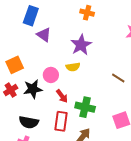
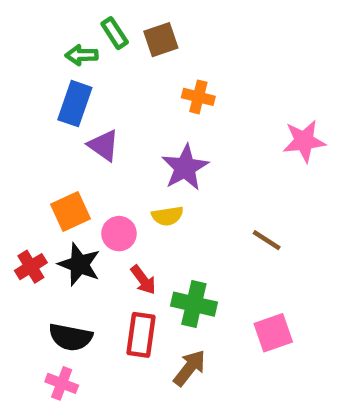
orange square: (15, 65) -> (71, 212), moved
black star: (33, 89) -> (79, 264), turned 30

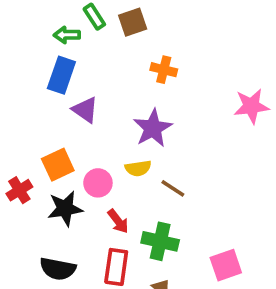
brown line: (267, 240) -> (173, 188), moved
black star: (79, 264) -> (65, 208), turned -30
red cross: (31, 267) -> (19, 190), moved

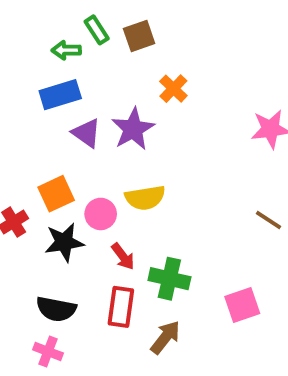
orange cross: (164, 70) -> (173, 89), turned 30
blue rectangle: (61, 75) -> (60, 95), turned 54
purple star: (153, 128) -> (133, 129), moved
yellow semicircle: (138, 168) -> (145, 198), size x1.4
brown line: (173, 188) -> (268, 220), moved

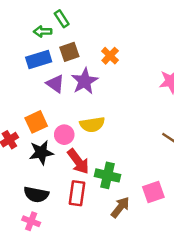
brown square: (139, 36) -> (69, 52), moved
red arrow: (123, 256) -> (78, 161), size x1.5
brown arrow: (165, 337) -> (120, 207), moved

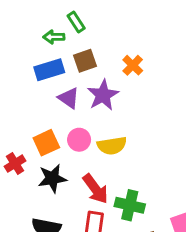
pink circle: (64, 135) -> (79, 140), moved

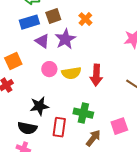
orange square: (46, 143) -> (13, 61), moved
black star: (52, 178) -> (39, 106), moved
red arrow: (95, 189) -> (96, 75), moved, turned 40

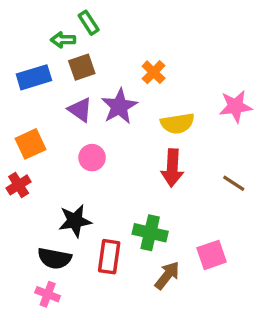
brown square: (53, 16) -> (82, 67), moved
blue rectangle: (29, 22) -> (34, 77), moved
yellow semicircle: (71, 73) -> (177, 123), moved

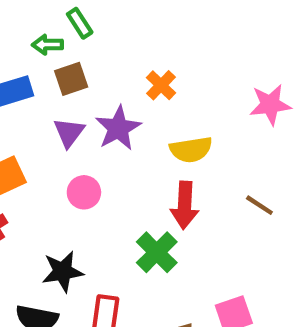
pink star: (236, 106) -> (270, 105), moved
purple triangle: (80, 110) -> (69, 132), turned 32
brown line: (234, 183) -> (259, 205), moved
green cross: (150, 233) -> (157, 252), moved, turned 32

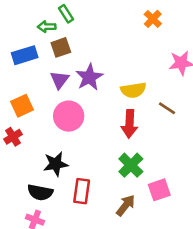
orange cross: (161, 85) -> (153, 19), moved
pink circle: (84, 192) -> (69, 116), size x1.5
brown line: (259, 205) -> (167, 108), moved
green cross: (157, 252) -> (131, 165), moved

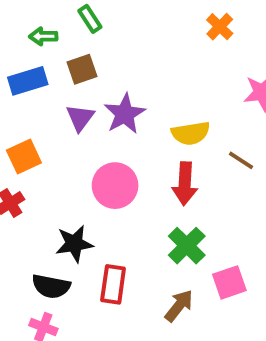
green arrow: (47, 27) -> (43, 36), moved
pink circle: (69, 116) -> (115, 186), moved

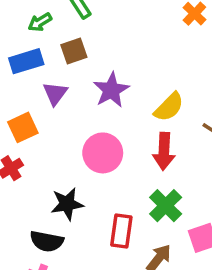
green arrow: (43, 36) -> (40, 22), turned -30
purple triangle: (80, 118) -> (55, 93), moved
yellow semicircle: (191, 133) -> (169, 107), turned -36
red rectangle: (113, 284) -> (121, 231), moved

